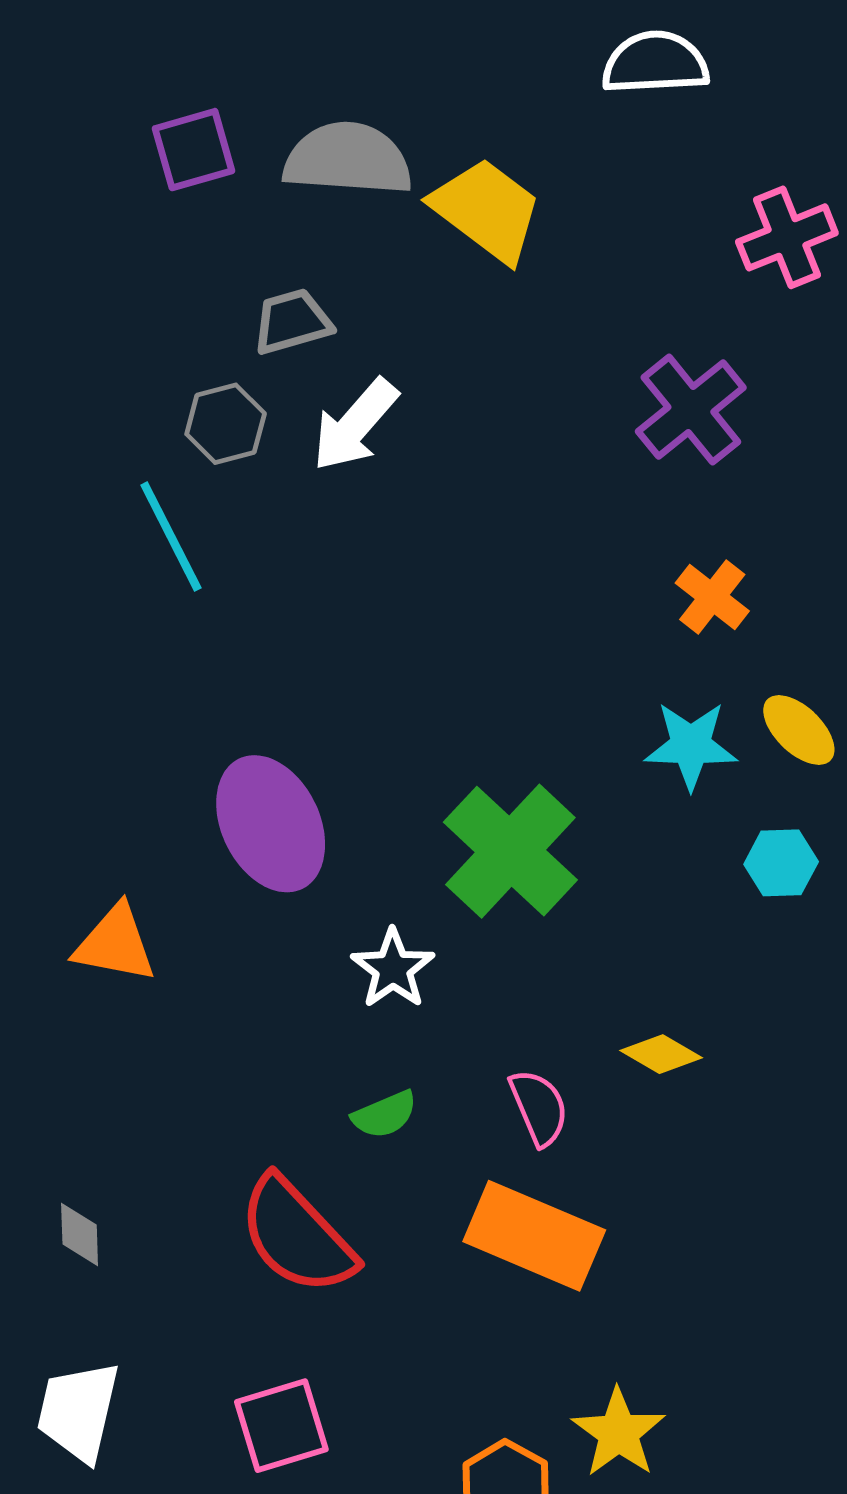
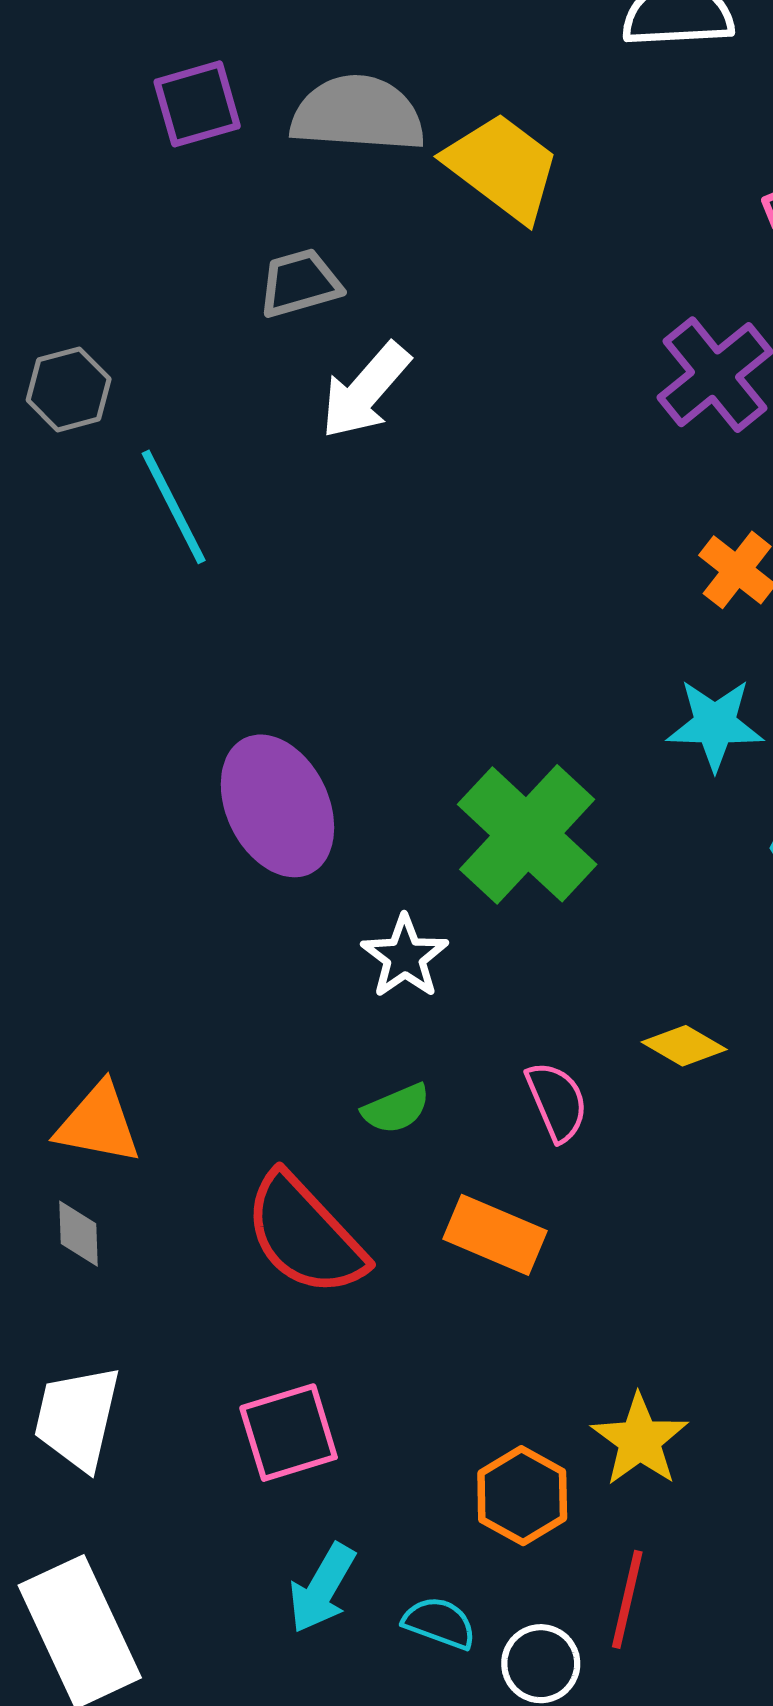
gray hexagon: (226, 424) -> (69, 389), moved
orange triangle: (115, 944) -> (98, 1124), moved
orange rectangle: (534, 1236) -> (495, 1235), moved, size x0.7

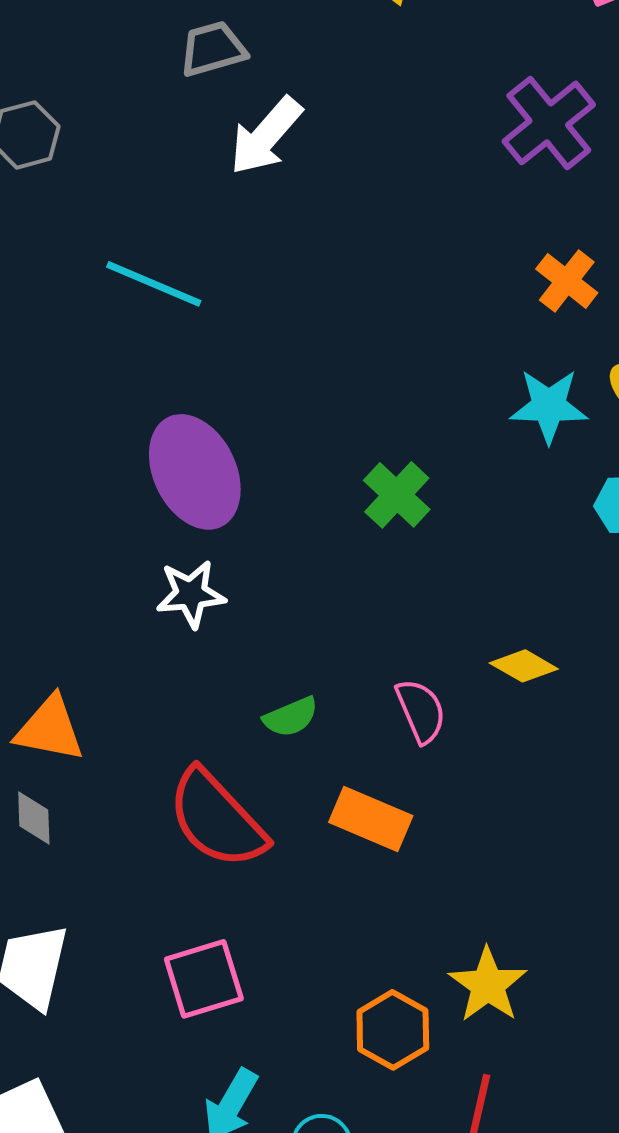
cyan line: (174, 507) -> (154, 284), moved, turned -40
green cross: (527, 834) -> (397, 495), size x0.6
white star: (405, 957) -> (191, 594), moved, turned 30

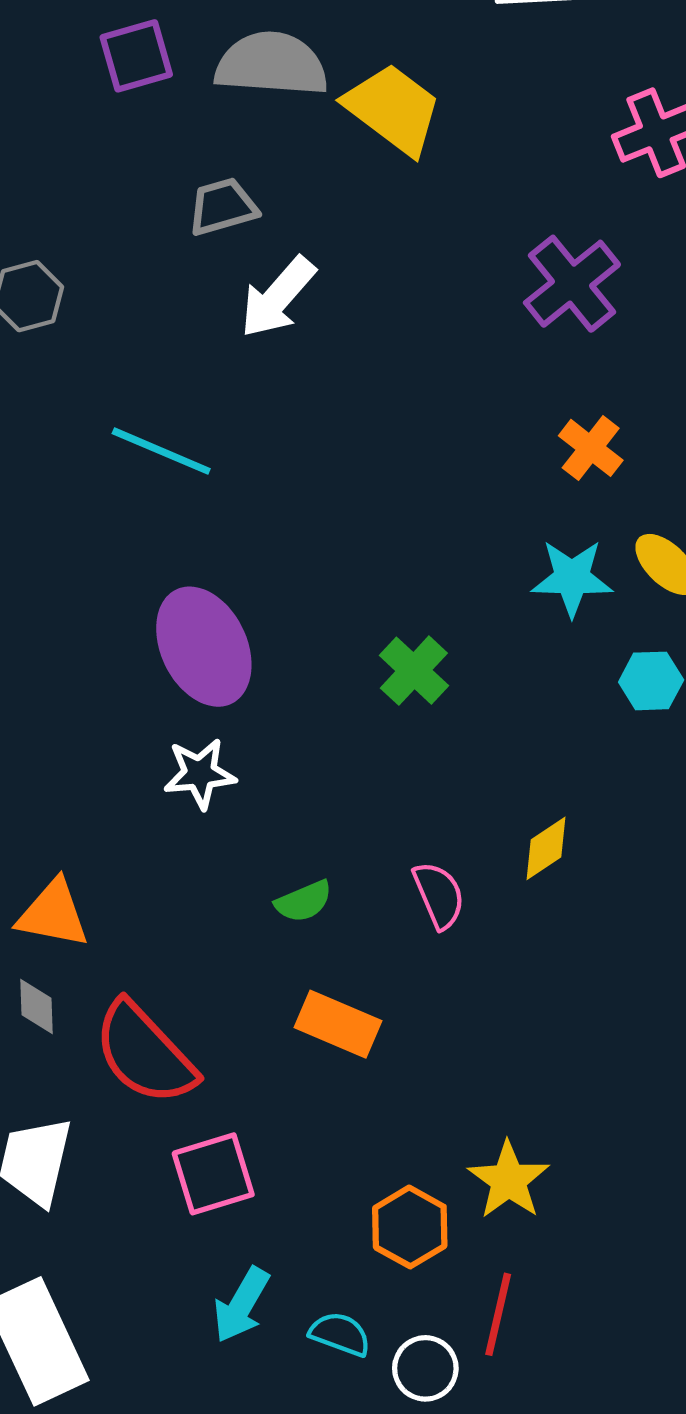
yellow diamond: (524, 666) -> (546, 848), turned -64
red semicircle: (217, 819) -> (145, 1053), moved
orange rectangle: (371, 819) -> (338, 1024), moved

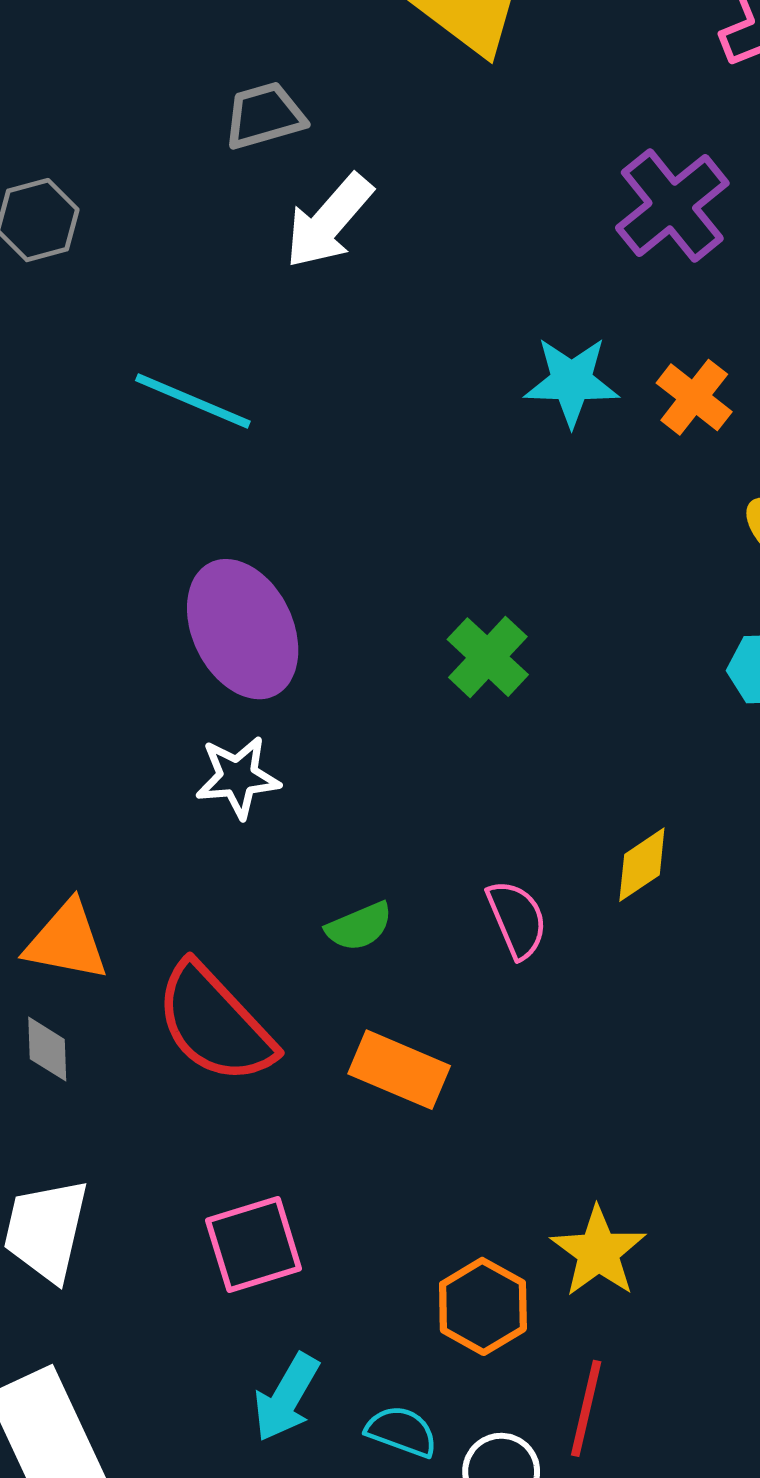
cyan star: (572, 578) -> (572, 381), moved
red semicircle: (145, 1053) -> (215, 1024), moved

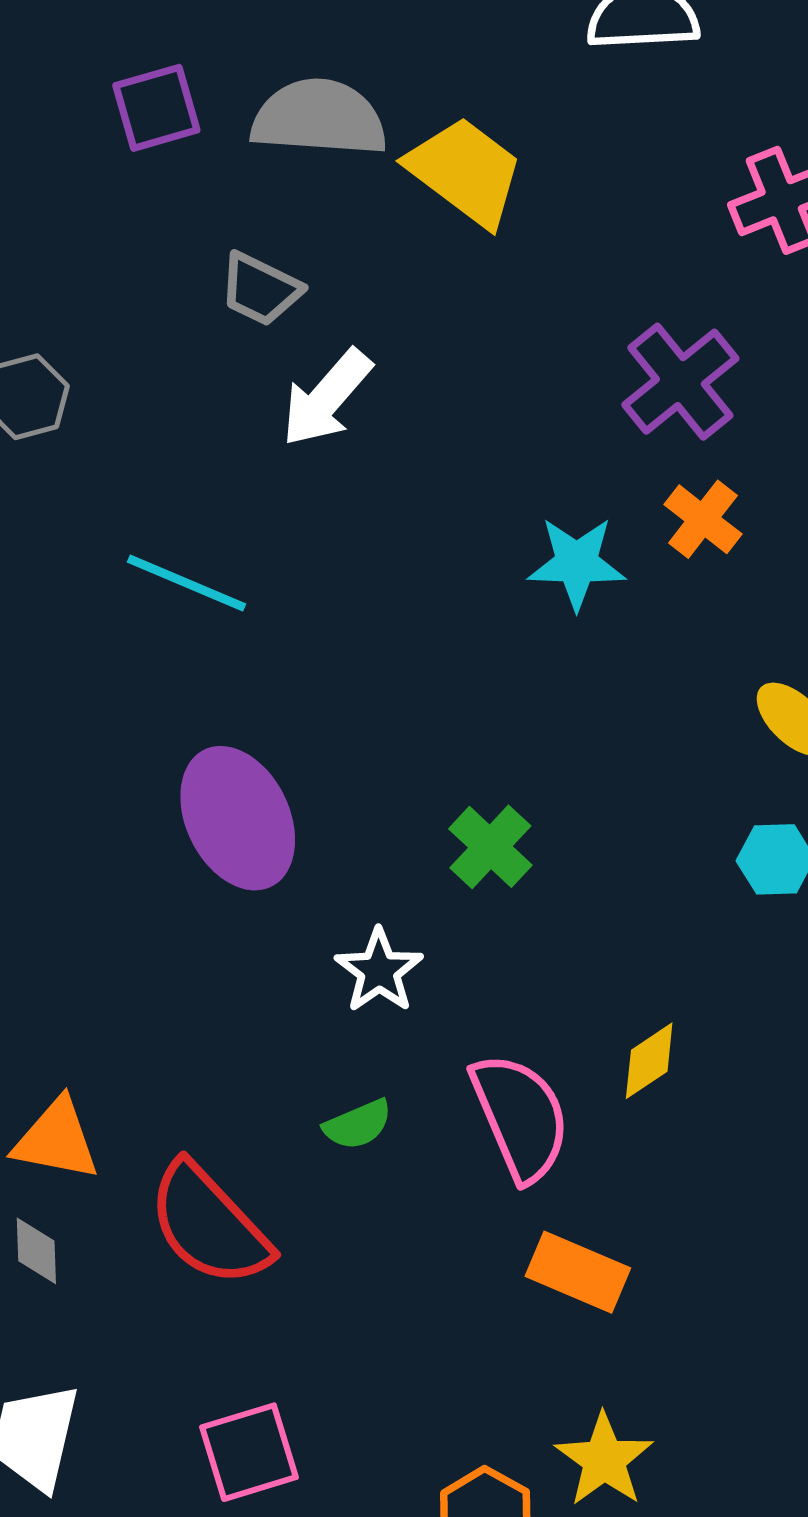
gray trapezoid: (264, 116) -> (260, 289), turned -138
orange cross: (694, 397) -> (703, 519), moved
white star: (238, 777) -> (379, 971), moved, turned -30
pink semicircle: (517, 919) -> (520, 1117), size x1.6
orange rectangle: (399, 1070) -> (578, 1272), moved

